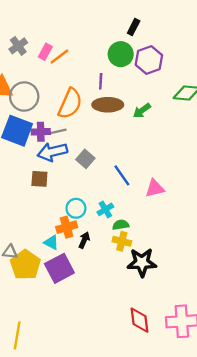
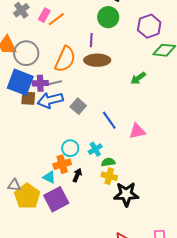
purple hexagon: (149, 60) -> (149, 26), moved
green arrow: (142, 111) -> (138, 78), moved
brown square: (39, 179) -> (28, 98), moved

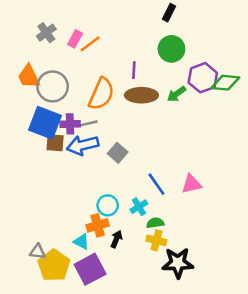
green circle: (108, 17) -> (171, 49), moved
purple hexagon: (149, 26) -> (203, 78), moved
green arrow: (138, 78) -> (176, 94), moved
blue line: (109, 120) -> (156, 184), moved

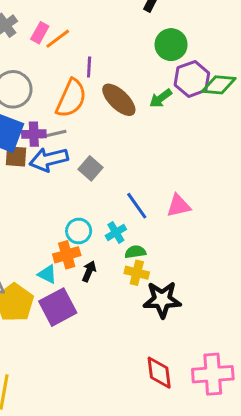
green circle: (171, 49) -> (171, 45), moved
purple line: (134, 70) -> (89, 67), moved
brown ellipse: (141, 95) -> (119, 100), turned 44

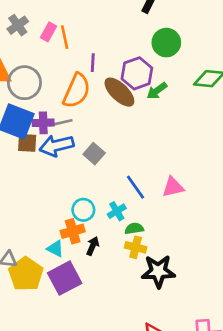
orange line: (58, 39) -> (65, 37), turned -65
purple hexagon: (192, 79) -> (137, 73), moved

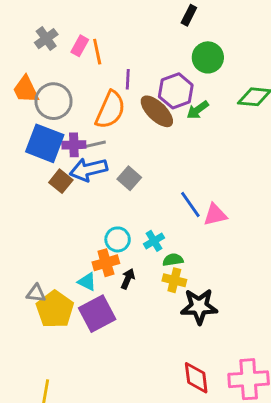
brown square: (27, 143) -> (61, 181), moved, turned 35
blue line: (136, 187) -> (190, 204), moved

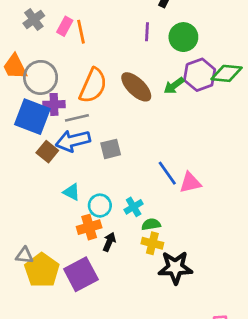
purple line: (128, 79) -> (147, 32), moved
purple hexagon: (176, 91) -> (200, 75), moved
purple cross: (74, 145) -> (54, 104), moved
gray square: (129, 178) -> (111, 149), turned 35
cyan triangle: (87, 282) -> (72, 192), moved

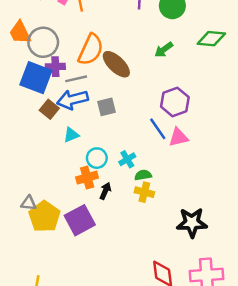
purple hexagon: (200, 75) -> (175, 102), moved
brown ellipse: (136, 87) -> (116, 64), moved
cyan triangle: (72, 192) -> (71, 135), moved, turned -49
black star: (175, 268) -> (192, 223), moved

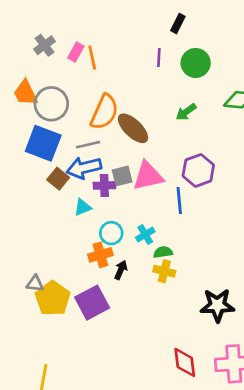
purple cross: (55, 67) -> (104, 185), moved
blue line: (158, 129) -> (179, 200), turned 30
pink triangle: (178, 137) -> (148, 176), moved, size x1.4

